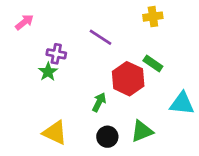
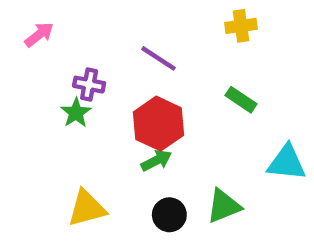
red hexagon: (128, 79) -> (158, 124), moved
green arrow: (99, 102) -> (156, 160), turned 36
yellow triangle: (55, 133) -> (87, 208), turned -40

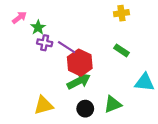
purple line: (158, 58) -> (67, 47), moved
green star: (76, 113) -> (38, 27), moved
green arrow: (156, 160) -> (79, 81), size x1.5

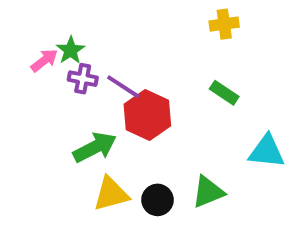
pink arrow: (19, 18) -> (44, 60), moved
green arrow: (79, 81) -> (95, 147), moved
yellow triangle: (44, 105) -> (111, 194), moved

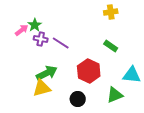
red hexagon: (147, 115) -> (89, 71), moved
green triangle: (208, 192) -> (115, 95), moved
yellow triangle: (111, 194) -> (42, 88), moved

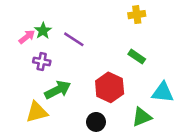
purple cross: (41, 39) -> (42, 61), moved
purple line: (61, 43) -> (74, 39), moved
yellow triangle: (42, 88) -> (37, 112), moved

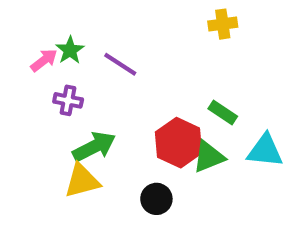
green rectangle: (137, 57) -> (223, 112), moved
yellow triangle: (37, 112) -> (82, 181), moved
green triangle: (142, 117) -> (209, 157), moved

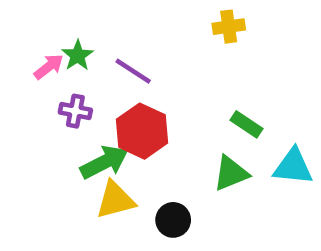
yellow cross: (223, 24) -> (229, 27), moved
red hexagon: (179, 143) -> (142, 131), moved
yellow triangle: (82, 181) -> (115, 200), moved

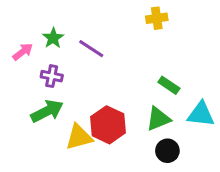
pink arrow: (49, 67) -> (23, 52), moved
red hexagon: (142, 131) -> (108, 125), moved
green arrow: (104, 162) -> (47, 111), moved
black circle: (173, 220) -> (167, 151), moved

